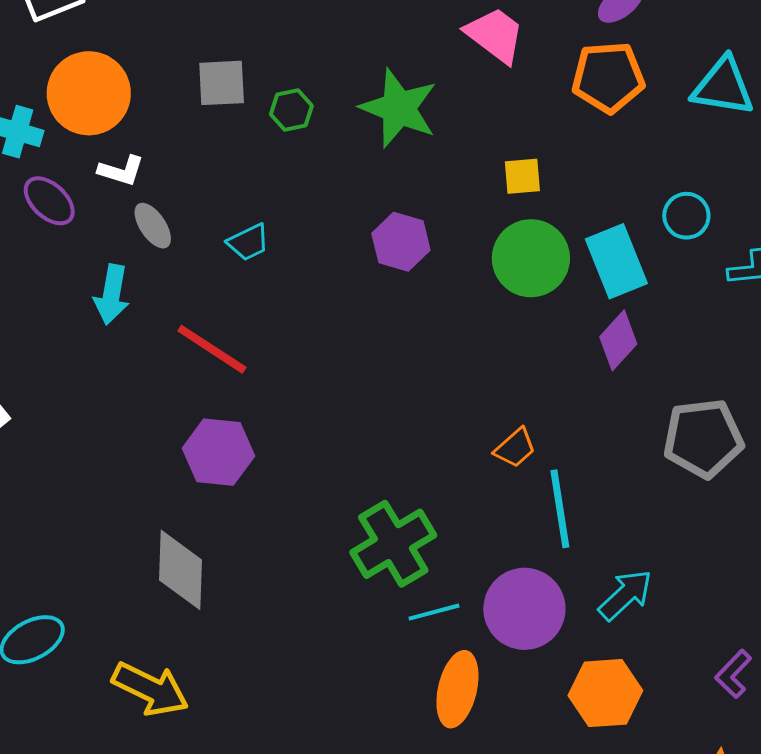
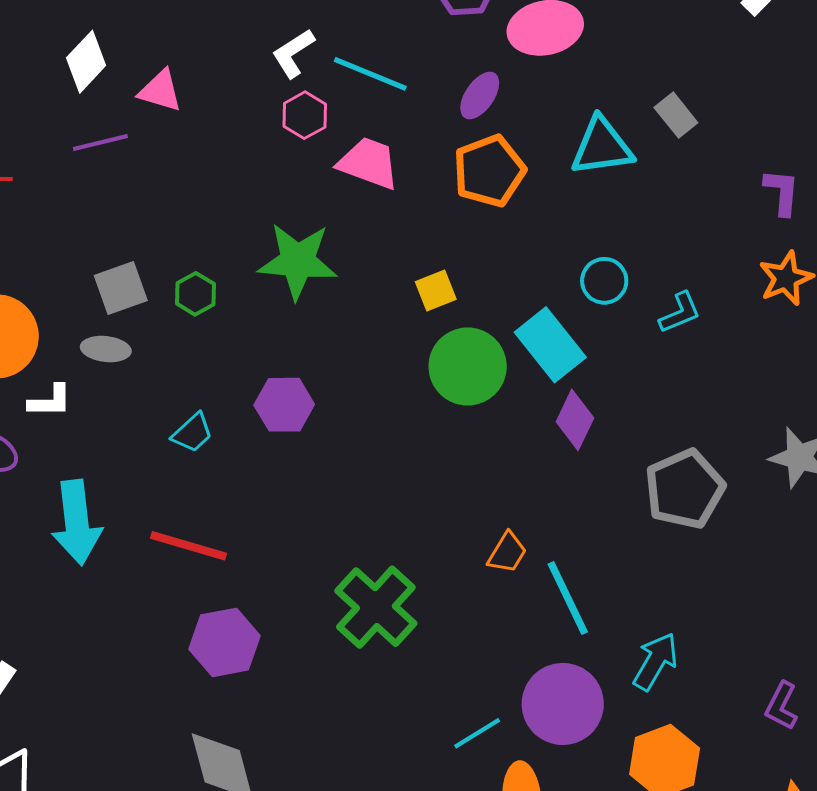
gray ellipse: (153, 226) -> (106, 349), moved, turned -33
purple hexagon: (401, 242) -> (284, 405), moved
cyan arrow: (112, 295) -> (77, 522), size x1.4
green cross: (393, 544) -> (376, 607), moved

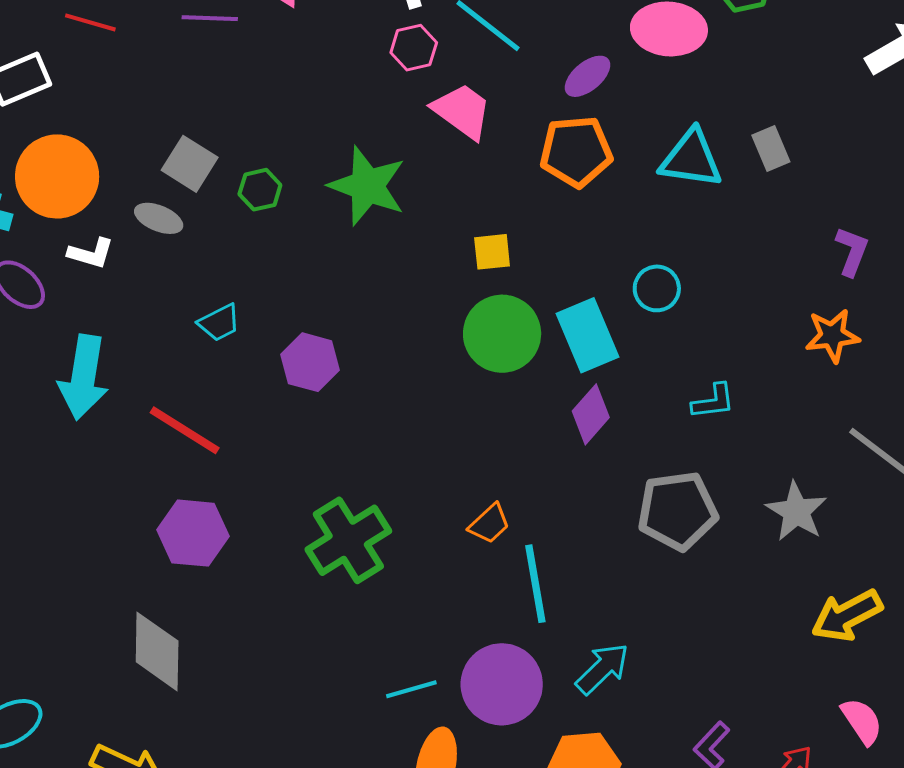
gray square: (121, 288) -> (190, 164), turned 36
cyan L-shape: (680, 313) -> (713, 401), moved
purple hexagon: (284, 405) -> (310, 362), moved

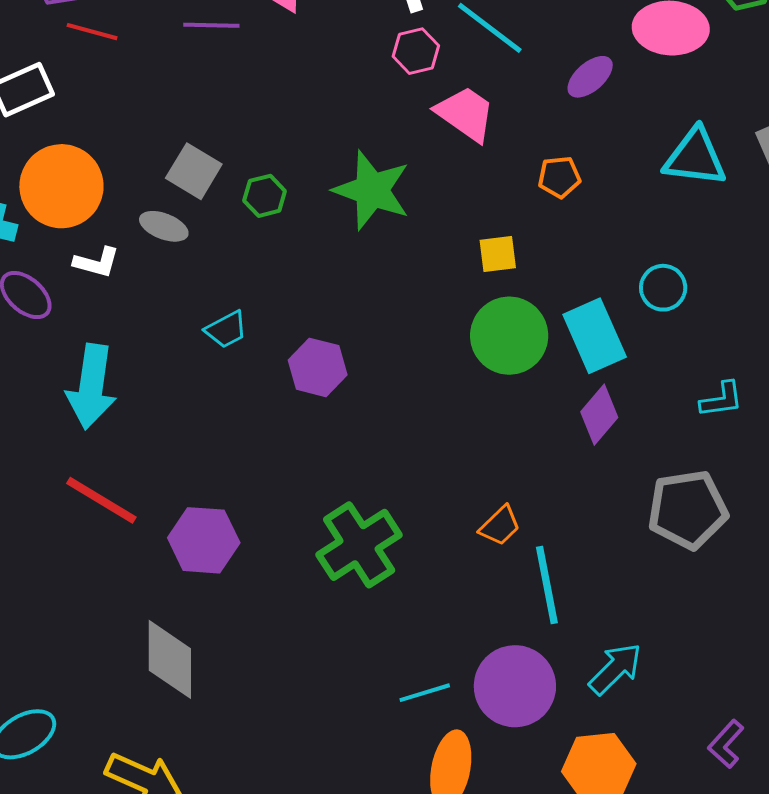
orange pentagon: (576, 151) -> (559, 177), moved, size x0.6
red line: (185, 430) -> (101, 500), moved

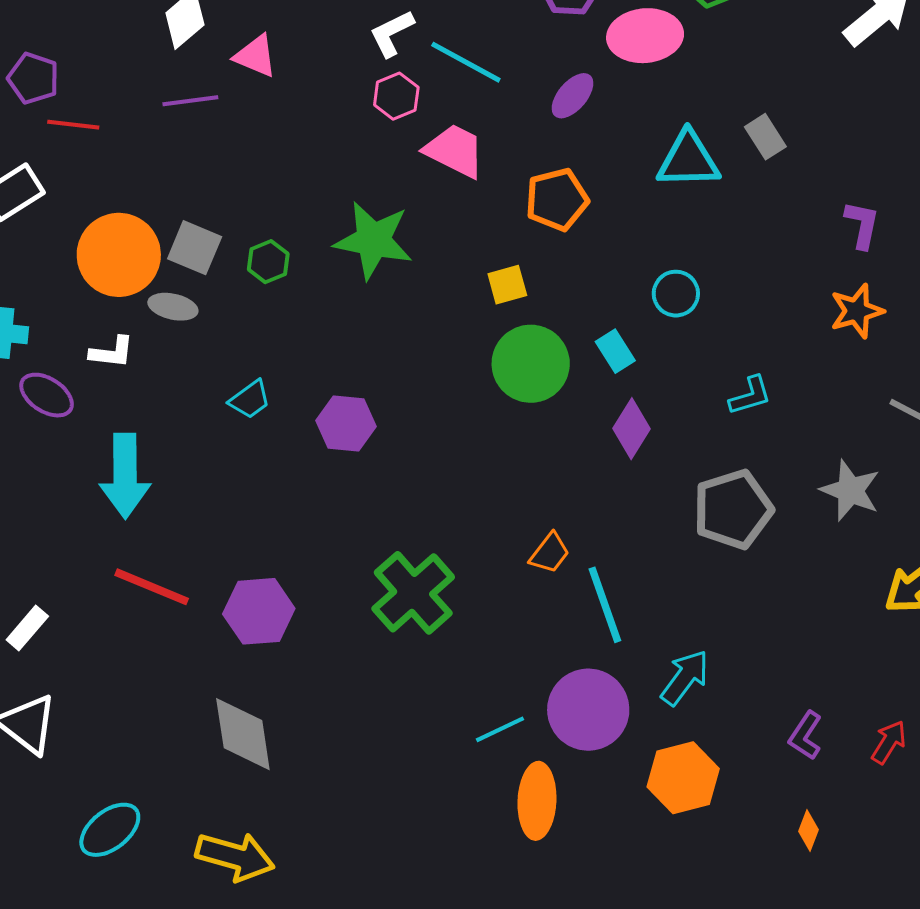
orange pentagon: (559, 177) -> (557, 199), size x1.5
orange circle: (61, 186) -> (119, 255), moved
cyan rectangle: (595, 336) -> (615, 351), size x0.6

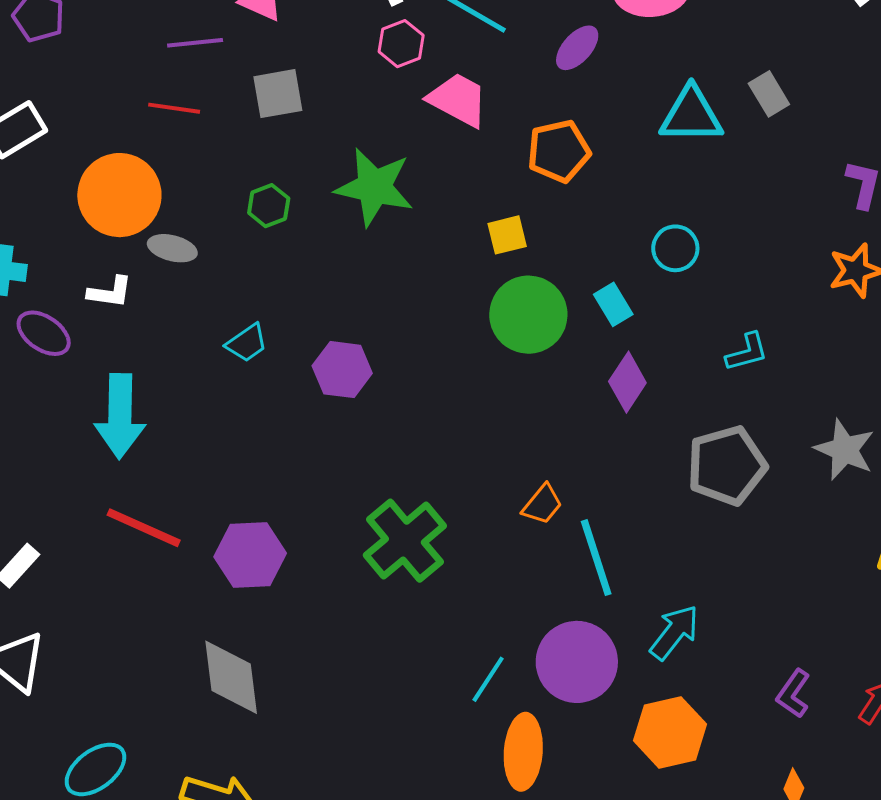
red line: (73, 125) -> (174, 108), moved
gray square: (195, 248) -> (278, 94), moved, turned -34
cyan line: (500, 729) -> (488, 679), turned -33

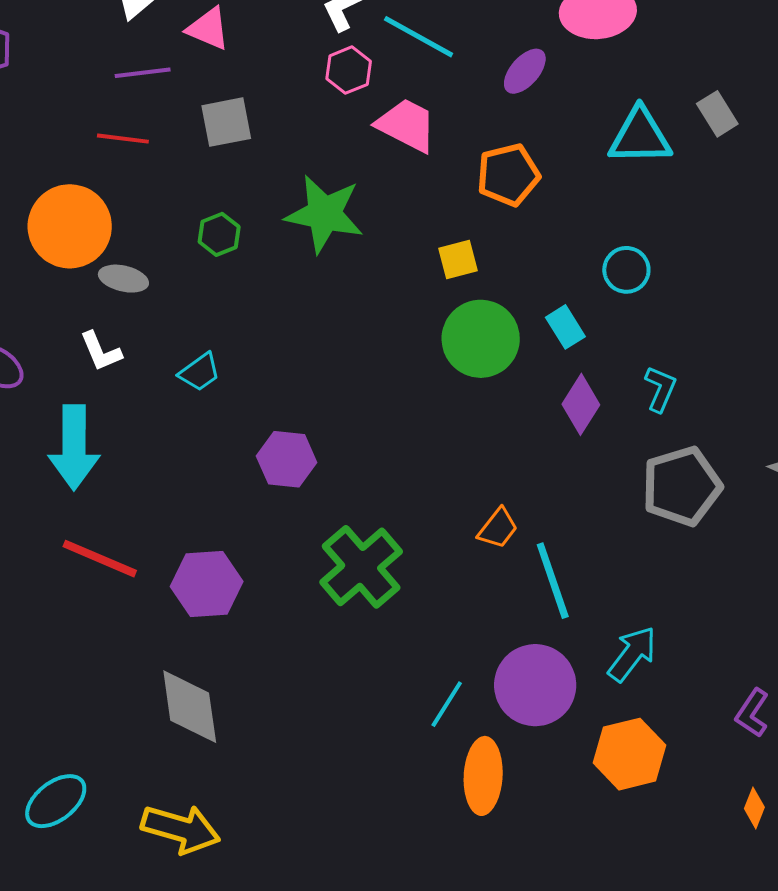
white L-shape: (110, 292) -> (101, 351), moved, turned 60
cyan L-shape: (747, 352) -> (660, 389), moved, turned -51
purple hexagon: (342, 370) -> (287, 459), moved

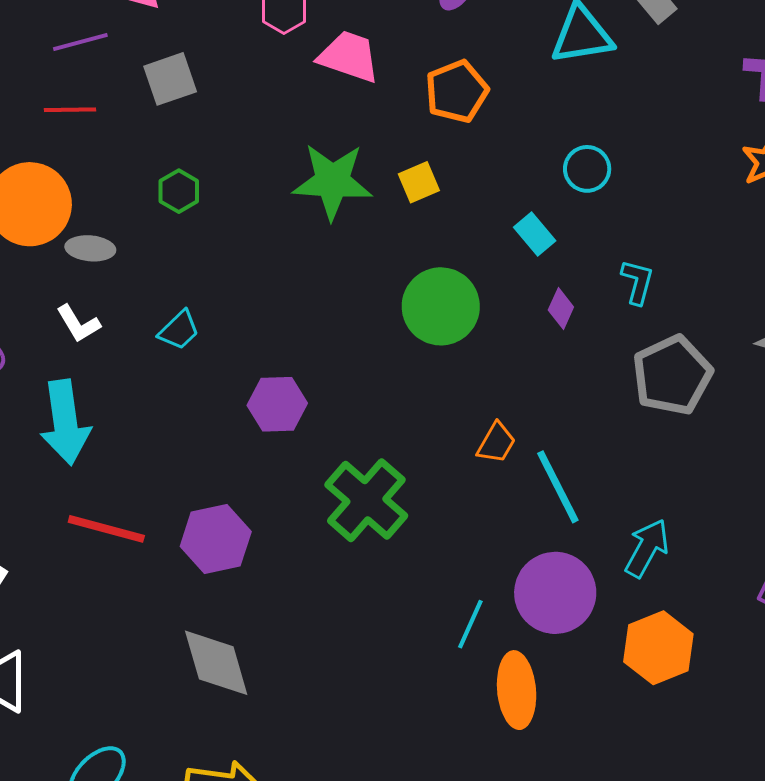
green star: (324, 214) -> (332, 181), moved
green circle: (481, 339) -> (441, 306), moved
purple diamond: (581, 404) -> (561, 309), size x0.7

